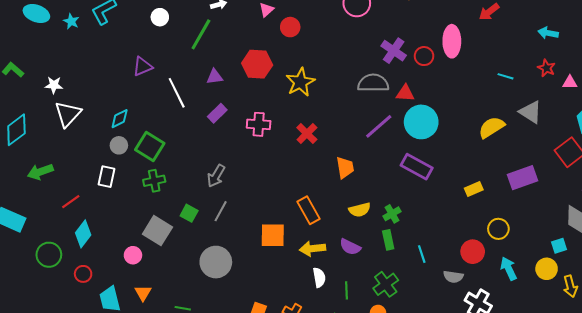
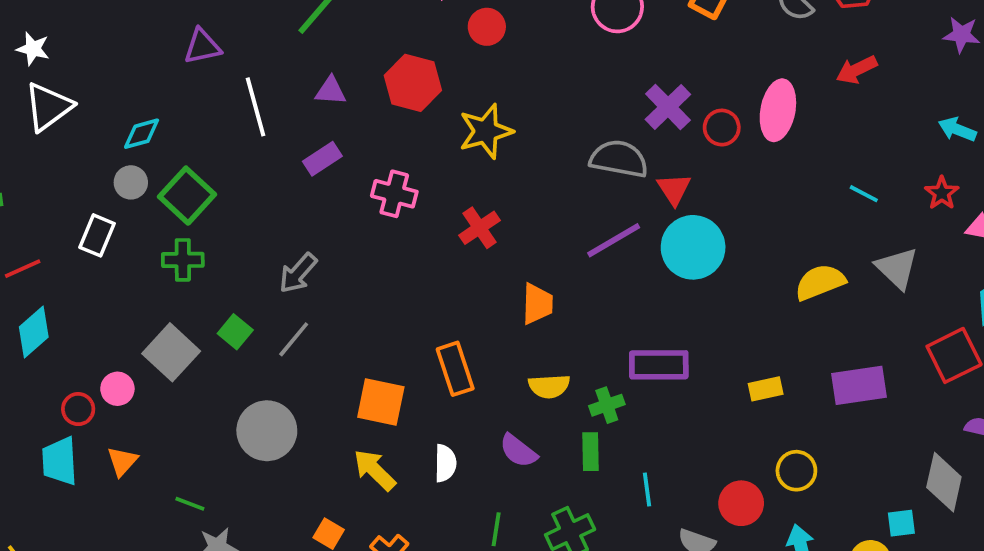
red triangle: (405, 93) -> (674, 189), turned 42
purple rectangle: (417, 167) -> (659, 365), moved, turned -40
yellow arrow: (312, 249) -> (375, 470), moved, turned 40
red circle: (83, 274) -> (78, 409), moved
white semicircle: (319, 277) -> (445, 463), moved

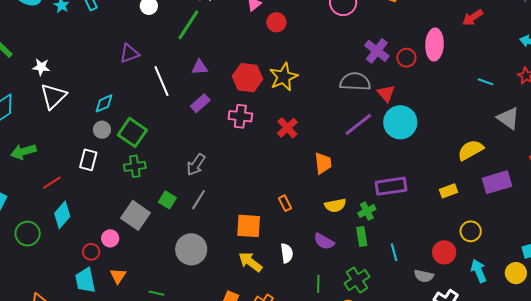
red hexagon: (413, 83) -> (247, 78), moved
yellow semicircle: (820, 282) -> (471, 150), moved
orange rectangle: (455, 369) -> (285, 203), size x0.6

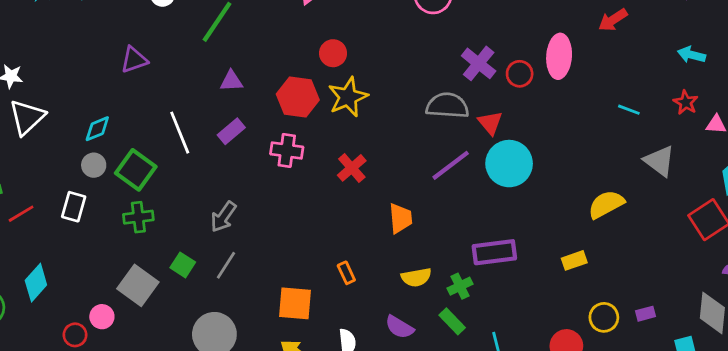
red circle: (276, 22) -> (333, 53), moved
white line: (162, 81) -> (180, 133), moved
purple rectangle: (497, 182) -> (646, 314), moved, size x0.5
red line: (52, 183) -> (21, 214), moved
green rectangle: (362, 237) -> (452, 321), turned -36

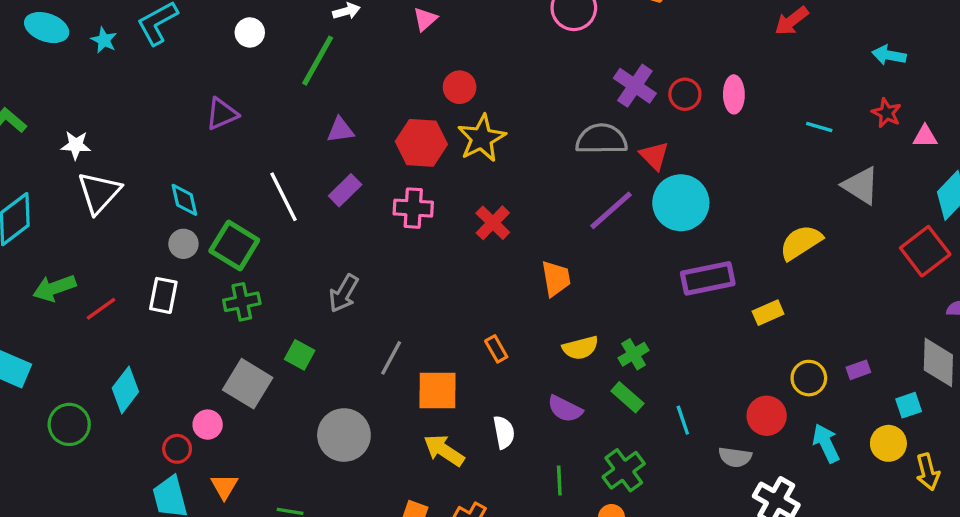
pink ellipse: (559, 56) -> (734, 94), moved, size x0.7
cyan diamond: (97, 129) -> (184, 200), turned -76
purple rectangle: (494, 252) -> (708, 278), moved
gray line: (226, 265) -> (391, 358), moved

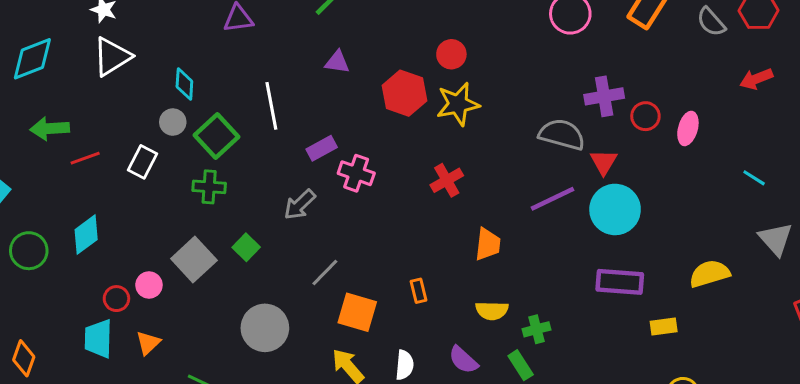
purple cross: (635, 86) -> (604, 96), turned 30
purple rectangle: (345, 190) -> (322, 148), moved
pink cross: (413, 208) -> (356, 173), moved

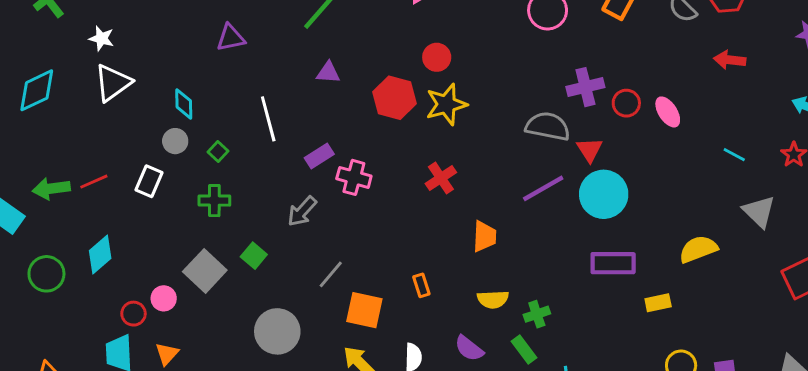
red arrow: (756, 79) -> (730, 60), turned 32
green arrow: (50, 128) -> (51, 189), moved
pink ellipse: (688, 128) -> (668, 112), turned -44
green square: (217, 136) -> (218, 151), size x0.5

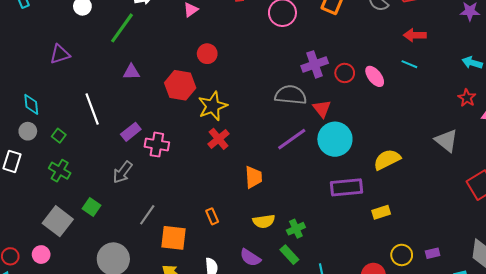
yellow star: (446, 104) -> (213, 106), moved
cyan line: (734, 155) -> (409, 64), moved
green cross: (214, 201) -> (60, 171), turned 35
yellow semicircle: (698, 249) -> (387, 160), moved
pink circle: (164, 298) -> (41, 255), moved

